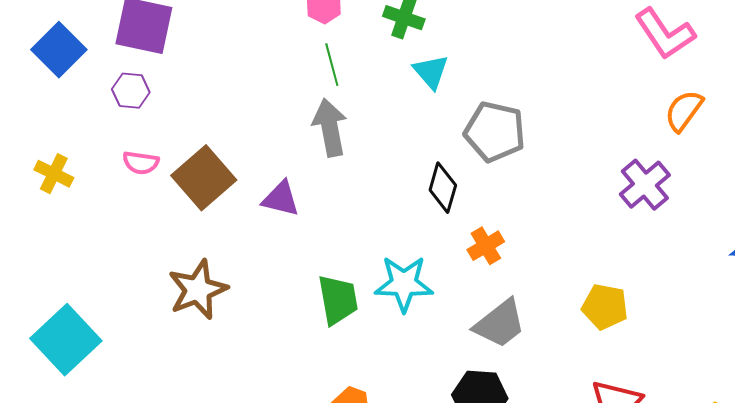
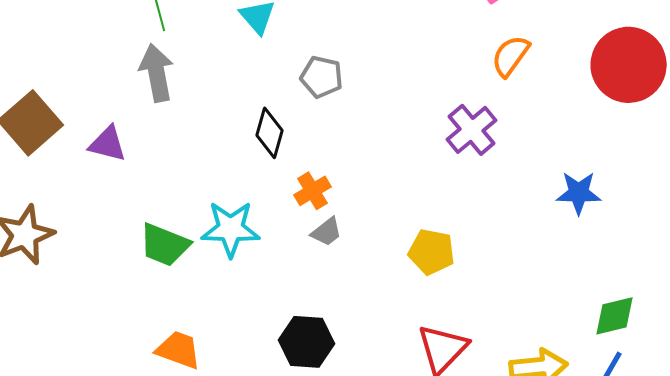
gray pentagon: (495, 132) -> (322, 77), size x0.7
green trapezoid: (338, 300) -> (165, 245), turned 122
gray trapezoid: (500, 324) -> (327, 232), moved, size x0.6

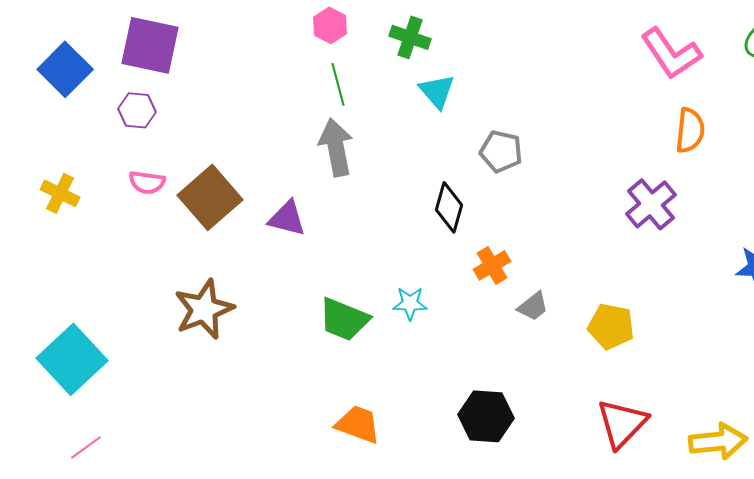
orange semicircle: (511, 56) -> (690, 130), turned 150
cyan star: (231, 229) -> (410, 303), size x0.6
gray trapezoid: (327, 232) -> (533, 306), moved

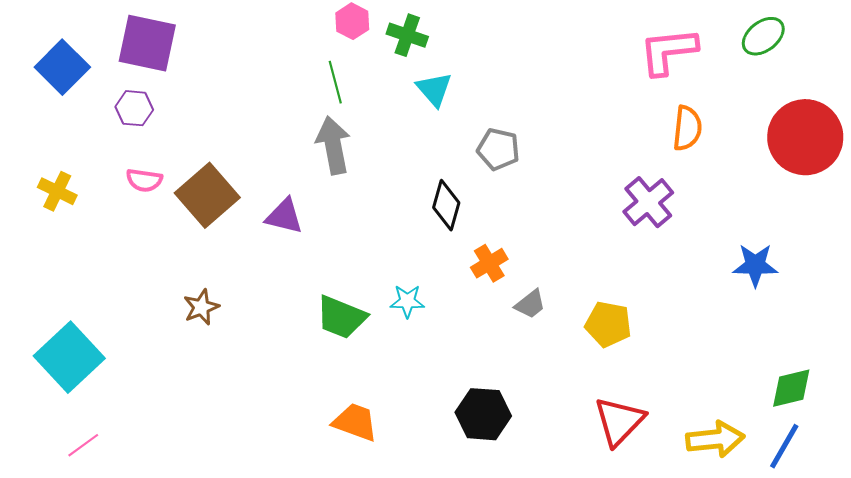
pink hexagon: (330, 25) -> (352, 21), moved
pink L-shape: (671, 53) -> (668, 51), turned 118
brown star: (204, 309) -> (201, 307), size x0.6

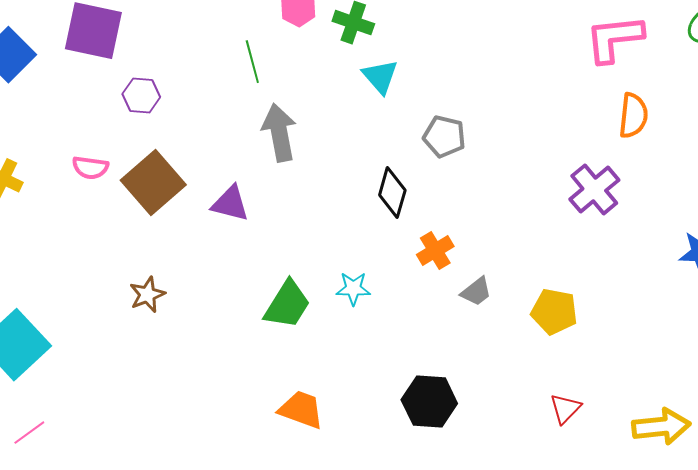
green line: (335, 82) -> (252, 62), moved
purple hexagon: (134, 108) -> (141, 96), moved
green trapezoid: (341, 317) -> (287, 305), turned -80
red triangle: (619, 421) -> (565, 409), size x0.6

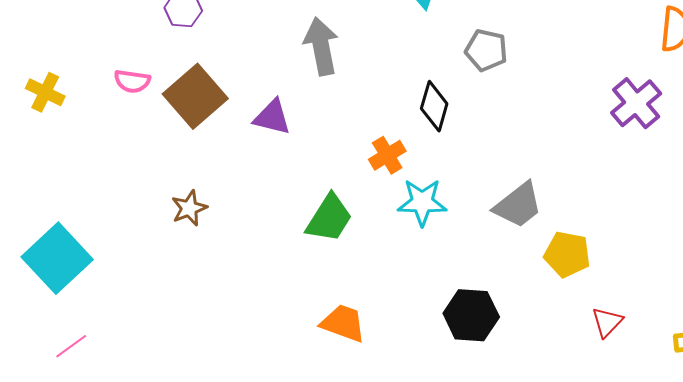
orange cross: (435, 251) -> (387, 155), moved
cyan star: (353, 289) -> (422, 202), moved, size x1.4
gray trapezoid: (476, 292) -> (518, 205), size x1.6
yellow pentagon: (554, 312) -> (567, 254), moved

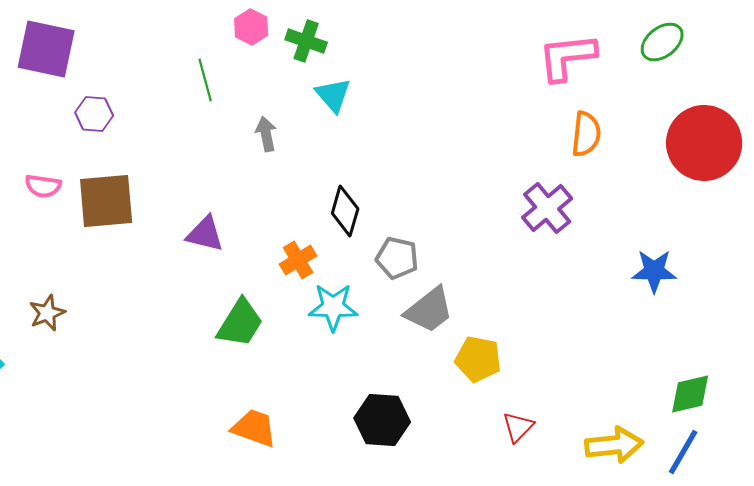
gray arrow: (321, 46) -> (266, 134), moved, size x0.6
gray pentagon: (486, 50) -> (397, 258), moved
brown square: (195, 96) -> (106, 201), turned 36
purple triangle: (272, 117) -> (205, 234), moved
brown star: (189, 208) -> (47, 313), moved

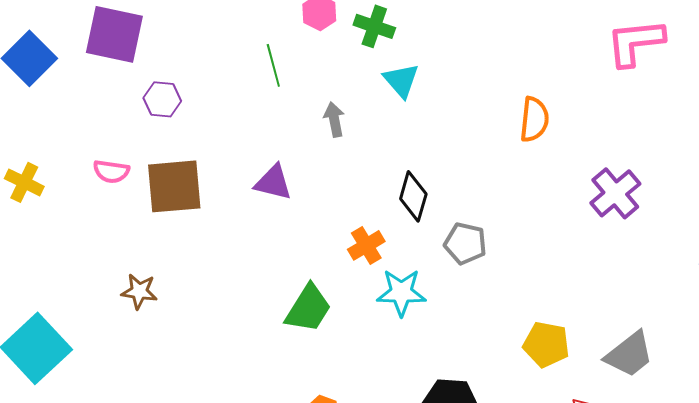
orange semicircle: (586, 134) -> (534, 119), moved
purple triangle: (205, 234) -> (273, 182), moved
gray trapezoid: (429, 310) -> (629, 354), moved
brown star: (47, 313) -> (139, 291), moved, turned 30

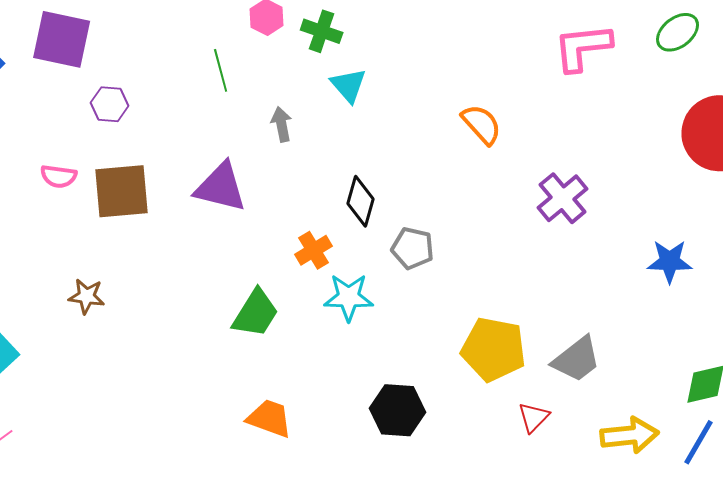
orange semicircle: (534, 119) -> (482, 124), turned -48
purple triangle: (273, 182) -> (221, 187), size x1.4
yellow pentagon: (546, 344) -> (494, 349), size x1.4

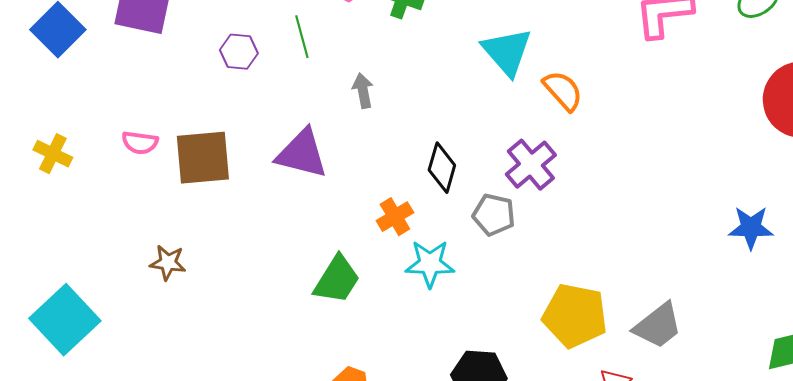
cyan triangle: (349, 85) -> (507, 52), moved, size x1.4
purple hexagon: (110, 104) -> (239, 52), moved
purple cross: (563, 198) -> (531, 165), moved

